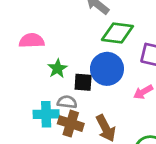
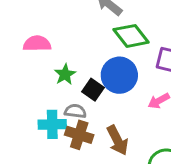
green diamond: (117, 33) -> (131, 36), turned 44
black square: (83, 82) -> (93, 90), turned 30

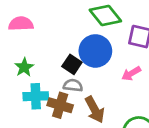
green star: (65, 74) -> (24, 67), moved
gray semicircle: (75, 111) -> (73, 85), moved

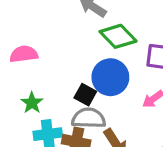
gray semicircle: (73, 85) -> (89, 118), size x1.5

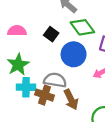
black square: (85, 95) -> (51, 34), moved
green star: (32, 103) -> (18, 65), size x1.5

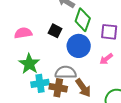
green diamond: (82, 27) -> (83, 20), turned 65

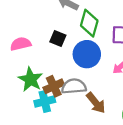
brown cross: (58, 88) -> (54, 86), moved, turned -30

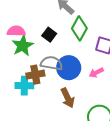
blue circle: (87, 54) -> (69, 68), moved
green star: (30, 79) -> (23, 46), moved
gray semicircle: (74, 86) -> (52, 63), moved

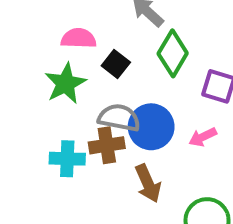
pink semicircle: (16, 31) -> (79, 38), moved
brown cross: (35, 75) -> (107, 145), moved

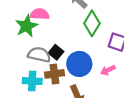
black square: (116, 64) -> (56, 52), moved
green star: (65, 84) -> (27, 26), moved
gray semicircle: (119, 118) -> (39, 55), moved

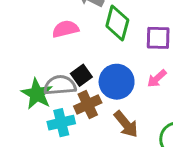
pink semicircle: (40, 14) -> (65, 29), moved
green star: (27, 26) -> (37, 94), moved
black square: (56, 52) -> (81, 75), turned 32

